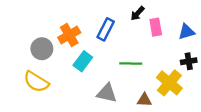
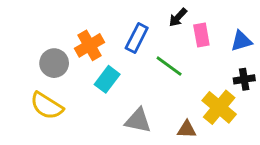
green line: (131, 64) -> (169, 66), moved, turned 35

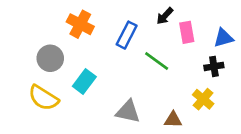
orange cross: (89, 45) -> (80, 24), moved, turned -32
cyan rectangle: (107, 79) -> (84, 81), moved
black cross: (244, 79) -> (214, 66), moved
yellow cross: (219, 107) -> (203, 99), size x0.7

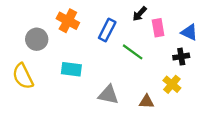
blue triangle: (223, 38) -> (189, 32), turned 42
gray circle: (50, 58) -> (37, 39), moved
cyan rectangle: (84, 81) -> (71, 69), turned 60
yellow semicircle: (43, 98) -> (23, 76), moved, turned 32

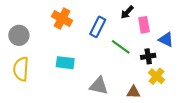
blue triangle: (189, 32) -> (166, 40), moved
gray circle: (37, 39) -> (19, 35), moved
black cross: (181, 57) -> (148, 56), moved
yellow semicircle: (23, 76) -> (21, 69), turned 30

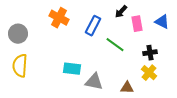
blue triangle: (166, 40) -> (162, 22), moved
black cross: (148, 56) -> (150, 53), moved
cyan rectangle: (65, 63) -> (72, 69), moved

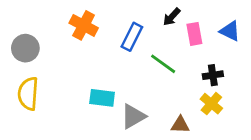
gray triangle: (94, 82) -> (133, 116), turned -42

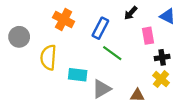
blue triangle: (230, 31) -> (168, 16), moved
pink rectangle: (194, 34) -> (148, 36), moved
green line: (163, 64) -> (112, 53), moved
yellow semicircle: (28, 94) -> (48, 57), moved

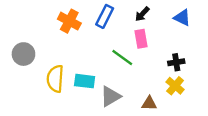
blue rectangle: (100, 28) -> (105, 16), moved
pink rectangle: (148, 36) -> (141, 39), moved
gray circle: (19, 37) -> (23, 54), moved
yellow semicircle: (48, 57) -> (55, 79), moved

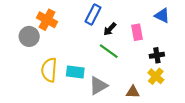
black arrow: (142, 14) -> (110, 29), moved
orange cross: (69, 21) -> (47, 20), moved
pink rectangle: (141, 39) -> (137, 32), moved
gray circle: (23, 54) -> (29, 36), moved

